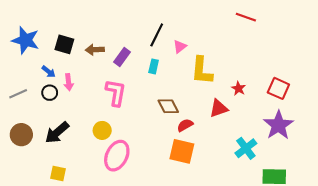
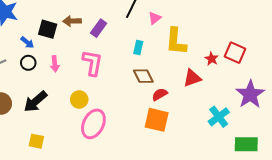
black square: (64, 44) -> (48, 29), moved
cyan rectangle: (154, 66) -> (138, 48), moved
pink arrow: (69, 82) -> (55, 64), moved
red square: (278, 88) -> (235, 53), moved

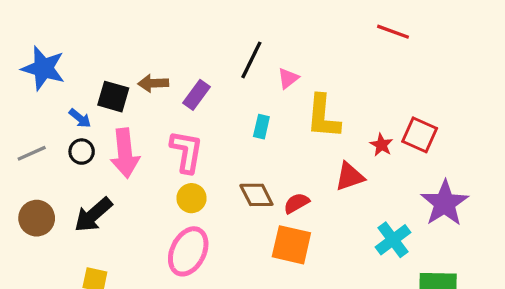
pink arrow: (55, 64) -> (125, 153), size x1.8
brown diamond: (143, 76) -> (256, 195), moved
yellow circle: (79, 99) -> (192, 198), moved

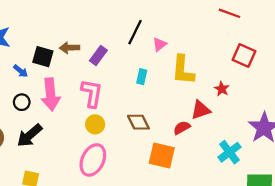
red square: (420, 135) -> (244, 55), moved
black circle: (82, 152) -> (22, 102), moved
red semicircle: (296, 203) -> (182, 128), moved

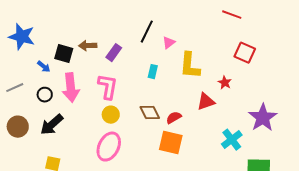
red semicircle: (182, 128) -> (174, 118), moved

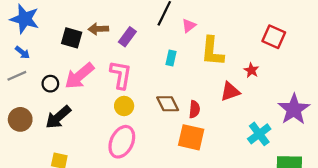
blue arrow: (44, 67) -> (22, 52), moved
pink arrow: (71, 88) -> (79, 76), turned 56
red semicircle: (174, 118) -> (194, 109), turned 126

